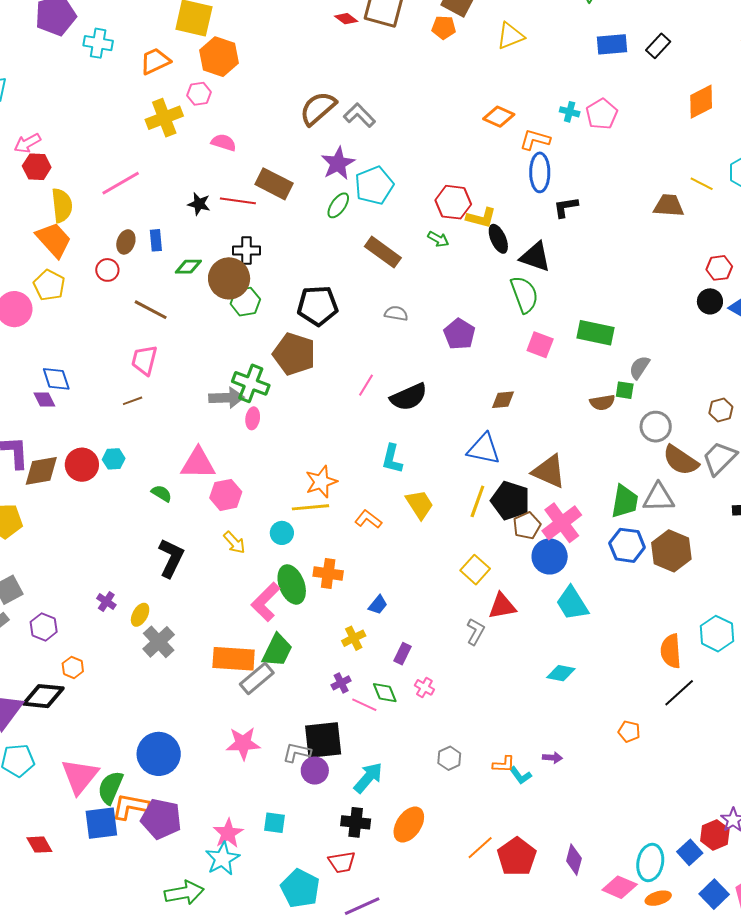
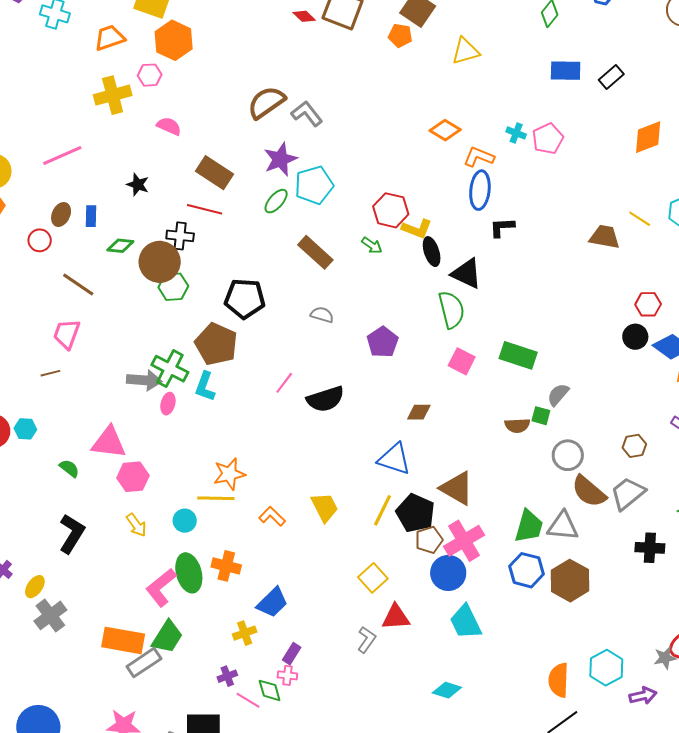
red line: (238, 201) -> (205, 209), moved
cyan L-shape: (392, 459) -> (205, 387), moved
blue trapezoid: (378, 605) -> (272, 602), size x1.6
pink cross: (424, 687) -> (287, 675), moved, turned -30

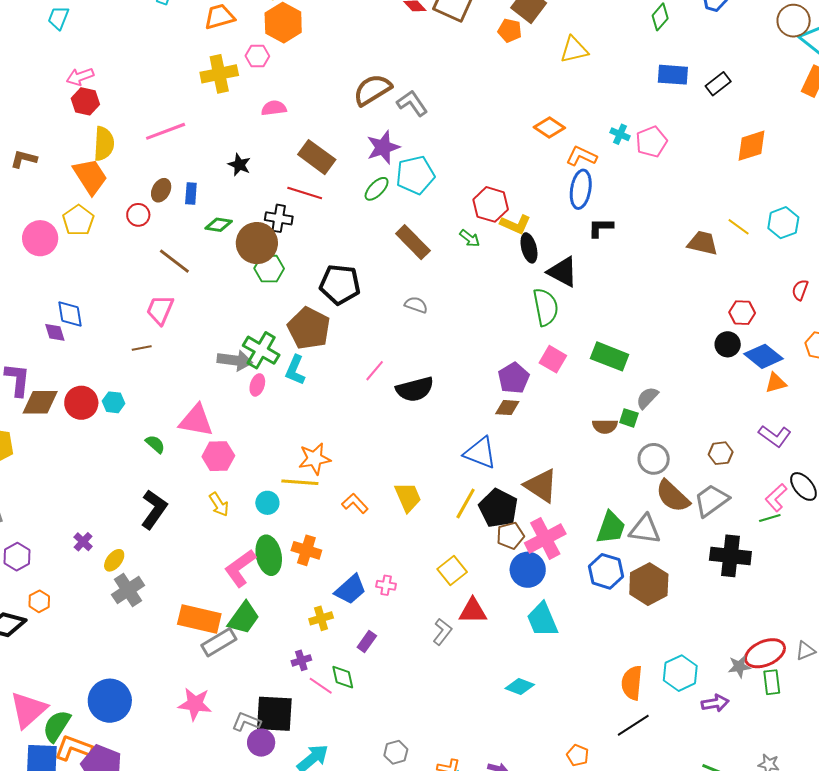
pink semicircle: (169, 126) -> (274, 108), turned -35
purple pentagon: (383, 342) -> (514, 378), moved
black cross: (650, 548) -> (730, 556), size x1.4
pink cross: (287, 675) -> (386, 585), moved

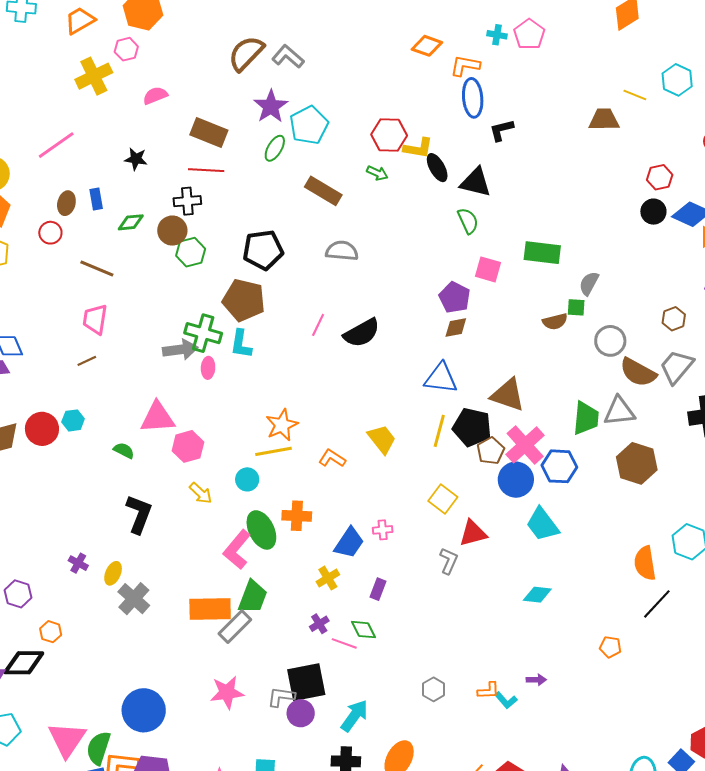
brown circle: (257, 243) -> (172, 231), size x0.7
gray semicircle: (416, 305) -> (342, 251), size x1.4
green semicircle: (546, 307) -> (468, 221), size x0.7
blue hexagon: (606, 571) -> (559, 466), moved

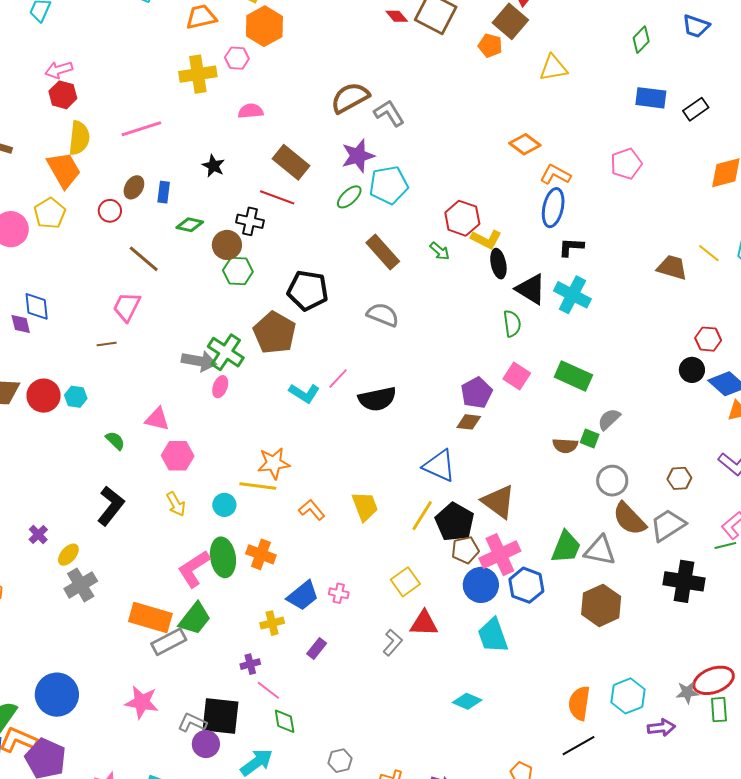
cyan cross: (497, 35) -> (572, 295), moved, size x1.8
cyan L-shape: (241, 344) -> (304, 393), moved, turned -84
pink triangle: (158, 417) -> (157, 419), size x0.7
green diamond: (363, 630) -> (285, 721), moved

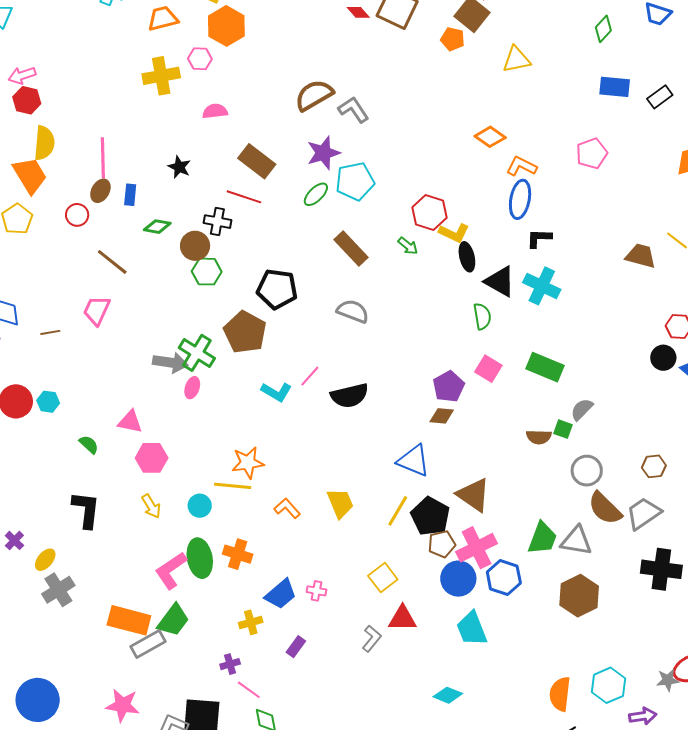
pink line: (141, 129) -> (103, 158), moved, turned -72
brown line: (107, 344) -> (50, 332), moved
black L-shape: (111, 506) -> (86, 510), turned -30

